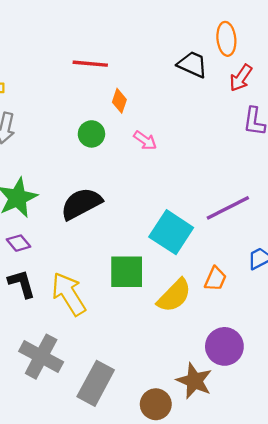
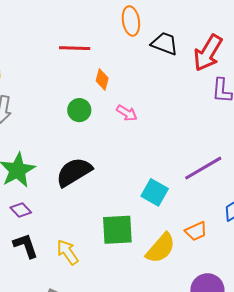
orange ellipse: (226, 39) -> (131, 21), moved
red arrow: (241, 78) -> (208, 53), size x1.5
cyan square: (171, 232) -> (155, 192), size x0.7
orange trapezoid: (215, 279) -> (196, 231), turned 45
yellow arrow: (69, 294) -> (68, 252), size x0.7

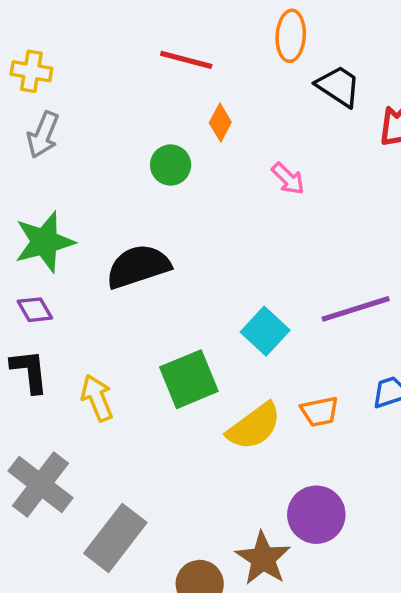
pink arrow: (127, 113) -> (288, 179), moved
green square: (117, 230) -> (189, 379), turned -32

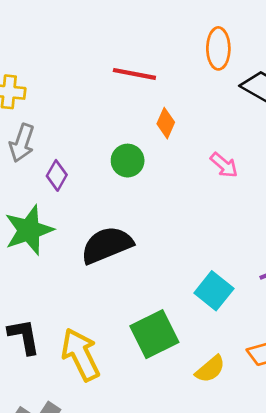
purple diamond: (35, 310) -> (57, 175), moved, turned 64
yellow arrow: (97, 398) -> (81, 355), size x1.4
yellow semicircle: (254, 426) -> (210, 369), size x0.7

